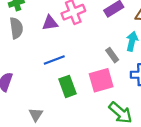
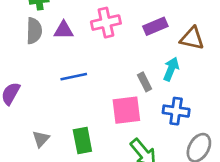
purple triangle: (50, 23) -> (64, 30), moved
green rectangle: (68, 86) -> (82, 140), moved

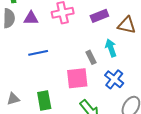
cyan arrow: (171, 69) -> (111, 48), turned -42
blue cross: (176, 111) -> (114, 79), turned 30
gray triangle: (41, 139) -> (13, 99), turned 32

